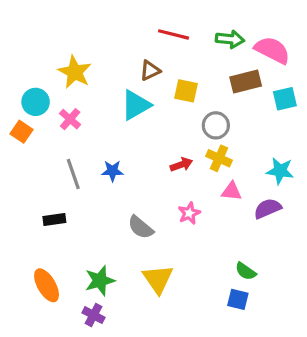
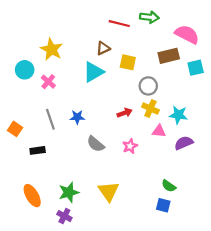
green arrow: (230, 39) -> (149, 17), moved
orange square: (21, 132) -> (15, 129), moved
cyan star: (280, 171) -> (178, 115), moved
gray semicircle: (141, 227) -> (96, 144), moved

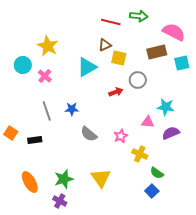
brown triangle: (103, 48) -> (105, 45), moved
yellow cross: (150, 109) -> (140, 154), moved
red arrow: (125, 113) -> (116, 92), moved
orange square: (15, 129) -> (11, 133), moved
blue square: (163, 205) -> (152, 191), turned 32

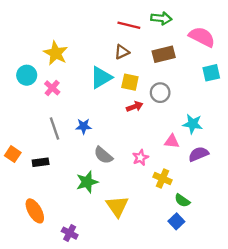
brown rectangle: (157, 52) -> (164, 54), moved
yellow square: (119, 58) -> (130, 82), moved
green star: (64, 179) -> (87, 182), moved

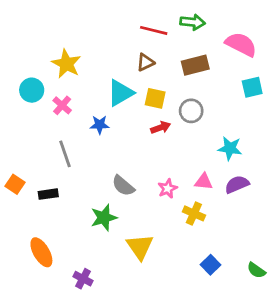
blue star: (84, 126) -> (100, 125), moved
pink triangle: (172, 141) -> (204, 182), moved
green semicircle: (182, 201) -> (256, 270), moved

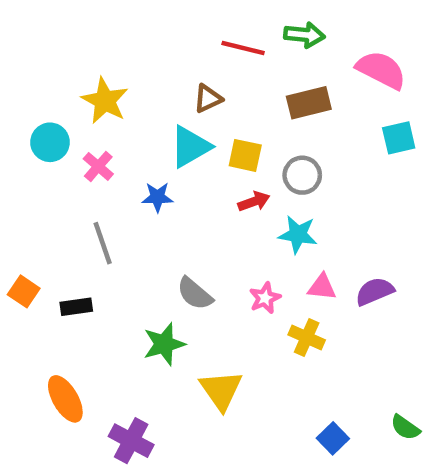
brown triangle: (145, 62) -> (208, 98), moved
cyan star: (230, 148) -> (298, 234), moved
blue square: (211, 265) -> (333, 438), moved
purple cross: (83, 279) -> (131, 441), size x1.4

